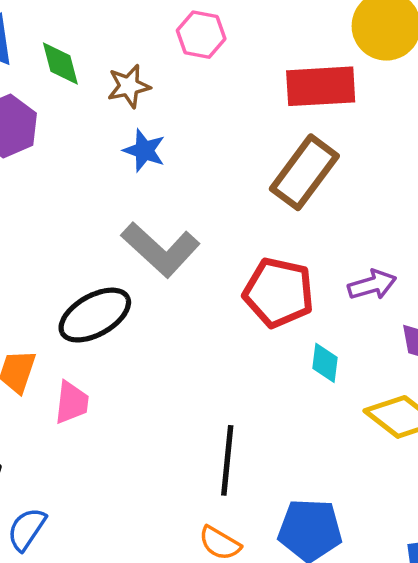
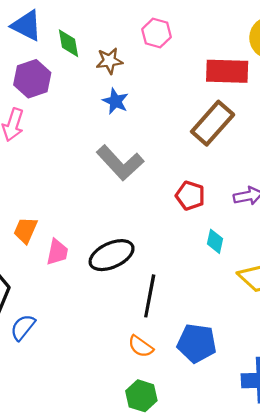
red pentagon: (279, 293) -> (190, 196), size x0.7
black ellipse: (95, 315) -> (112, 255), moved

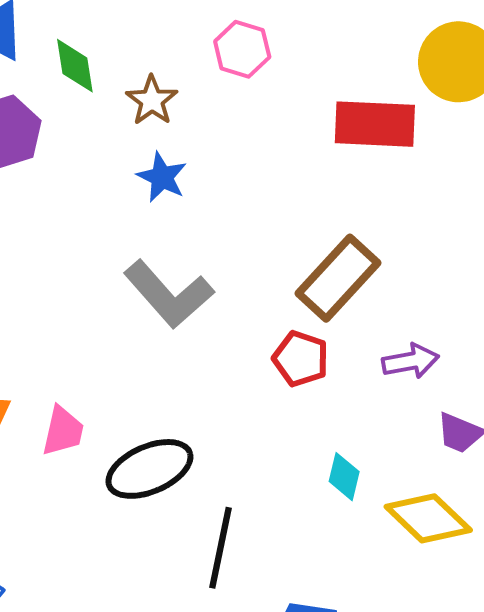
brown star: (109, 61) -> (152, 100), turned -30
brown rectangle: (213, 123) -> (338, 278), moved
cyan diamond: (215, 241) -> (344, 477), moved
pink trapezoid: (57, 252) -> (63, 431), moved

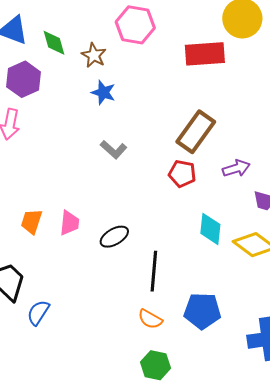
pink hexagon: (242, 49) -> (135, 25), size x1.4
gray L-shape: (169, 294) -> (114, 150), size x0.6
black ellipse: (149, 469) -> (114, 237), size x0.7
cyan diamond: (344, 477) -> (210, 229), size x1.4

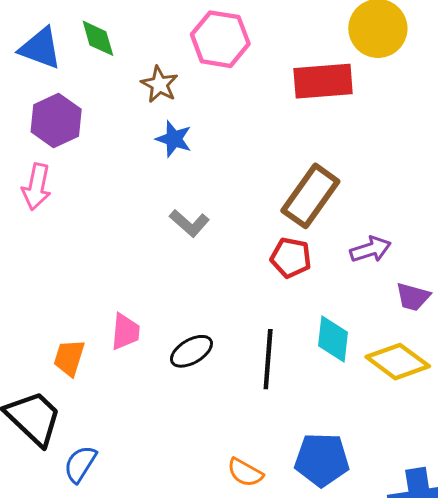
green diamond: (54, 43) -> (98, 38), moved
orange trapezoid: (31, 221) -> (69, 358), moved
black line: (154, 271) -> (268, 359), moved

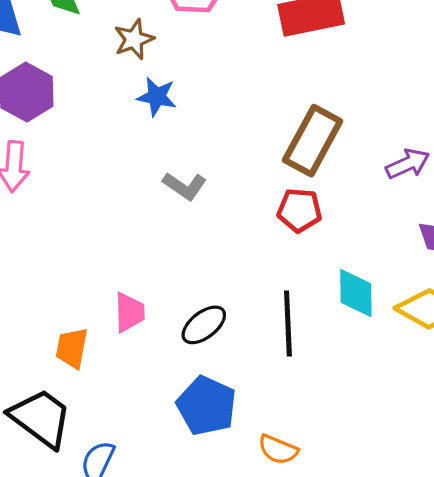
brown star: (159, 84) -> (134, 39), turned 30
purple arrow: (370, 249) -> (408, 164), moved
blue pentagon: (322, 460) -> (207, 406), moved, turned 30

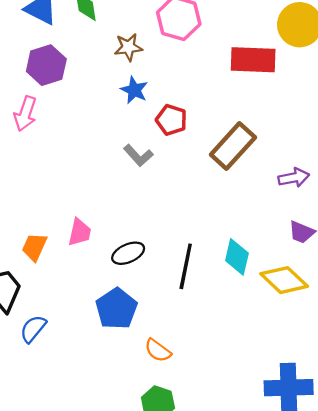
red pentagon: (299, 210) -> (171, 120), moved

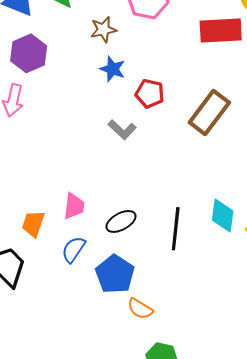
blue semicircle: (33, 329) -> (74, 249), moved
orange semicircle: (158, 350) -> (140, 309), moved

